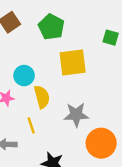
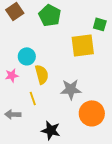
yellow square: (73, 62) -> (83, 45), moved

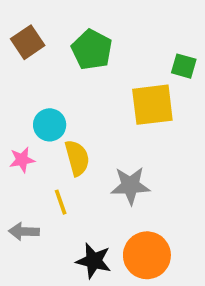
orange circle: (92, 113) -> (147, 255), moved

